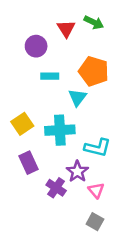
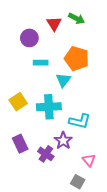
purple rectangle: (29, 163) -> (20, 144), moved
pink triangle: (96, 190) -> (89, 160), moved

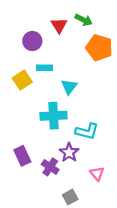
orange pentagon: (77, 59) -> (99, 48), moved
yellow square: (18, 102) -> (22, 80), moved
gray square: (78, 182) -> (70, 197), moved, turned 32

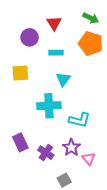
green arrow: (84, 20) -> (91, 18), moved
cyan rectangle: (45, 68) -> (56, 53), moved
yellow square: (22, 80) -> (20, 73), turned 30
purple star: (69, 152) -> (71, 147), moved

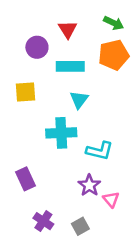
orange pentagon: (91, 43) -> (114, 55), turned -30
cyan rectangle: (56, 53) -> (70, 66), size x1.5
purple cross: (46, 153) -> (43, 221), moved

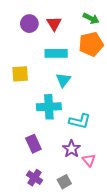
purple circle: (37, 47) -> (29, 24), moved
purple rectangle: (25, 179) -> (33, 144), moved

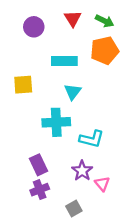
red triangle: (54, 24) -> (73, 19), moved
purple cross: (35, 178) -> (40, 190), moved, turned 35

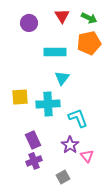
yellow square: (23, 85) -> (20, 97), moved
cyan L-shape: (92, 139) -> (78, 118), turned -125

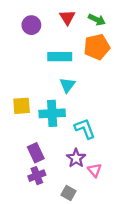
gray square: (63, 177) -> (68, 193), turned -32

